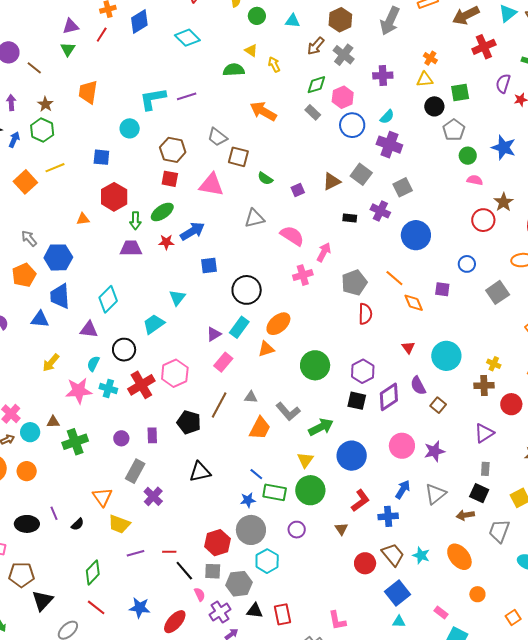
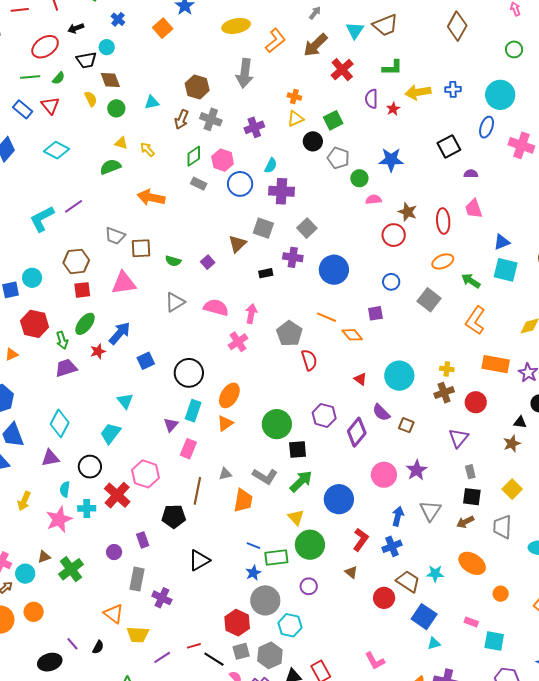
cyan circle: (130, 128) -> (32, 278), moved
black square: (357, 401) -> (298, 449), moved

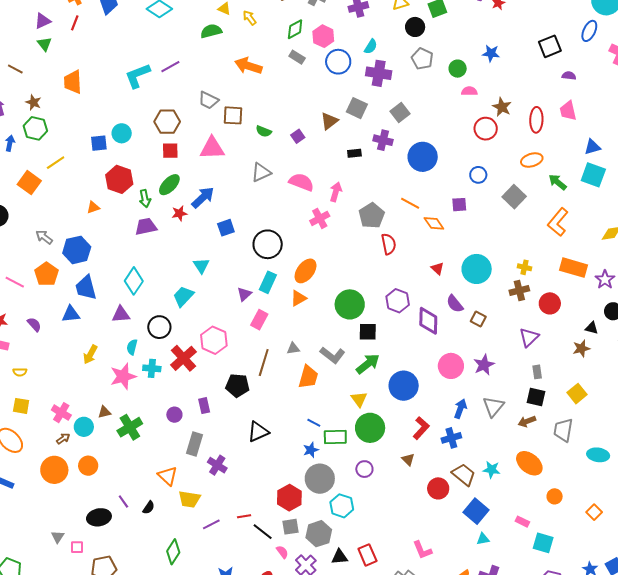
gray pentagon: (338, 158) -> (422, 59), moved
blue star: (391, 160) -> (491, 53), size x0.7
purple diamond: (357, 432) -> (428, 321), turned -44

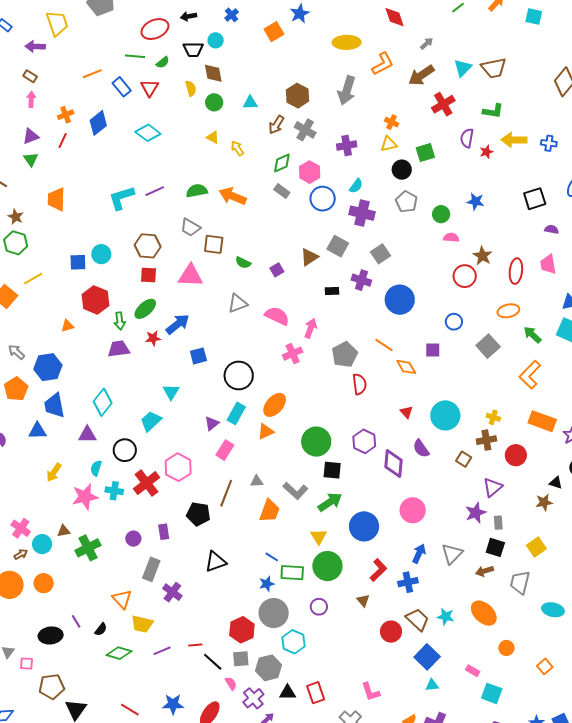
green semicircle: (211, 31) -> (197, 191), moved
brown square: (478, 319) -> (464, 459), moved
purple star: (484, 365) -> (476, 513), moved
green diamond: (173, 552) -> (119, 653), moved, turned 70

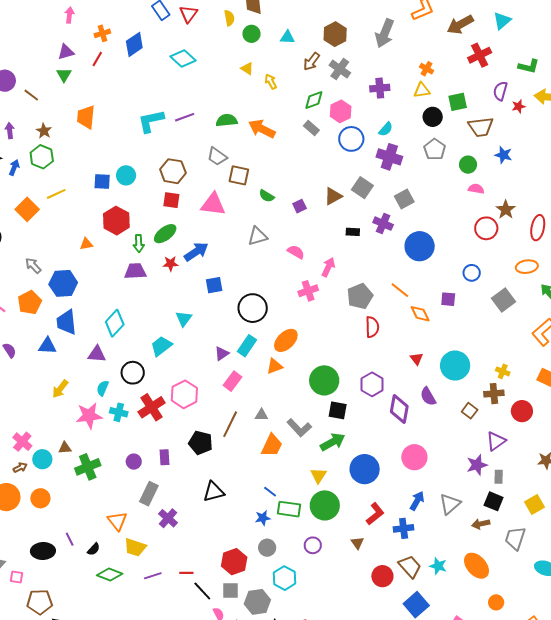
brown trapezoid: (494, 68) -> (481, 127), moved
pink semicircle: (277, 316) -> (296, 252), size x0.7
gray circle: (274, 613) -> (267, 548), size x0.6

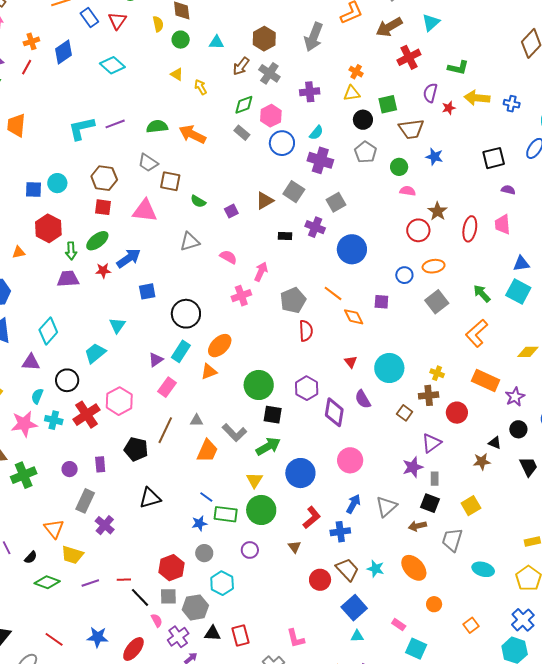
orange ellipse: (527, 267) -> (434, 266), moved

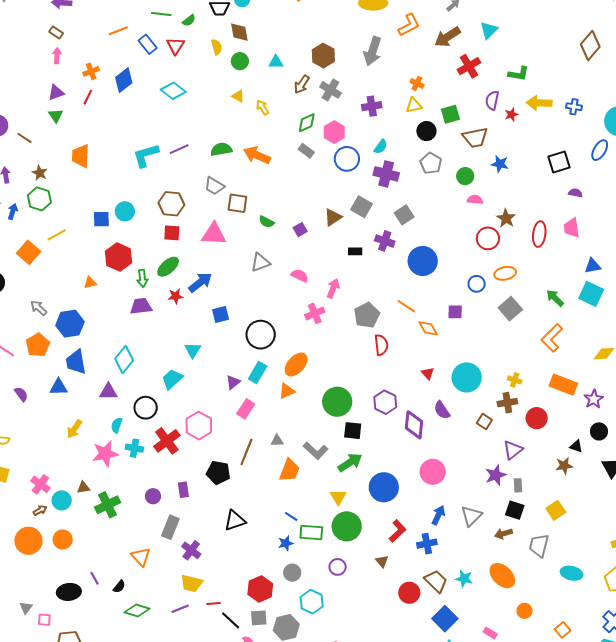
yellow trapezoid: (72, 555) -> (191, 583), moved

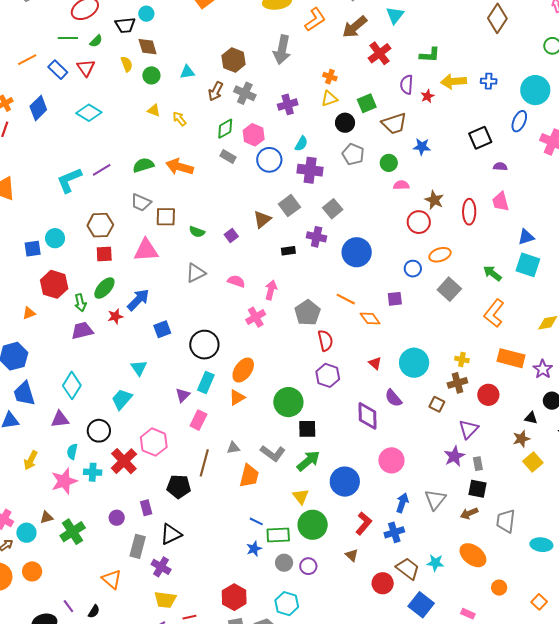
gray square: (361, 207) -> (289, 206), turned 30
purple hexagon: (385, 402) -> (328, 375), moved
yellow square: (556, 510) -> (533, 462), moved
black triangle: (235, 521) -> (171, 534), moved
gray circle: (292, 573) -> (284, 563), moved

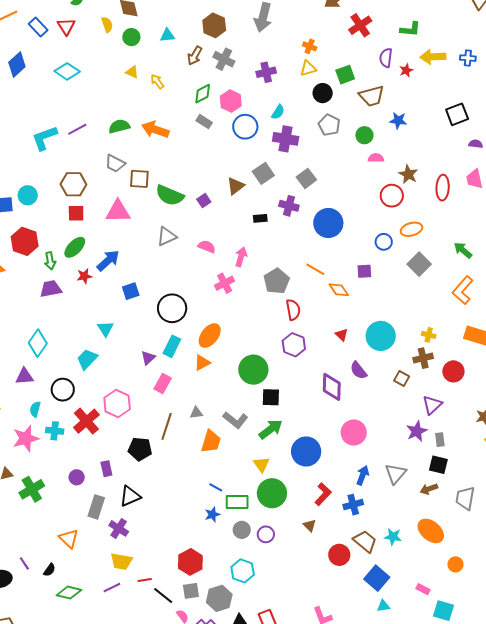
green semicircle: (197, 232) -> (170, 195), size x1.8

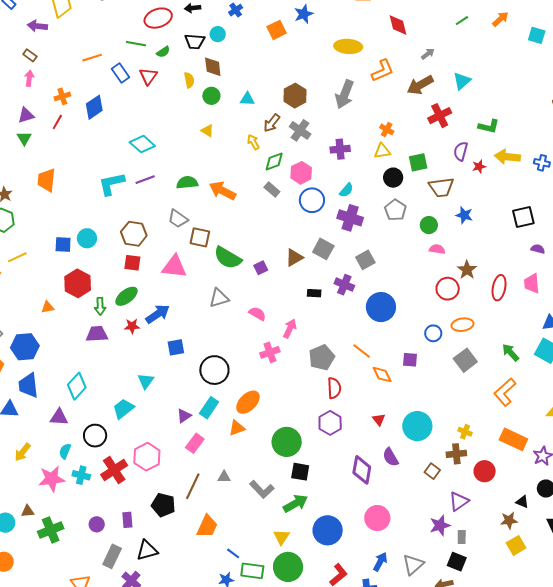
cyan diamond: (67, 71) -> (142, 144), moved
yellow arrow: (157, 82) -> (253, 142), moved
gray square: (263, 173) -> (323, 249), turned -35
orange trapezoid: (211, 442) -> (207, 526), moved

